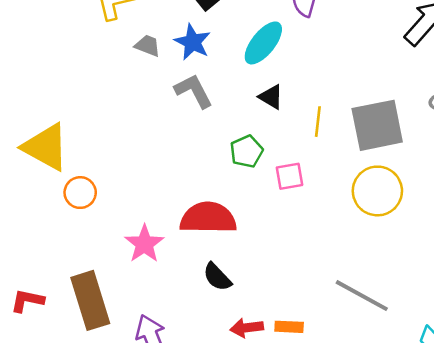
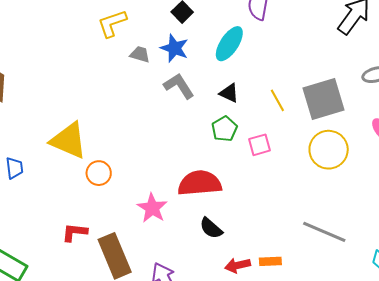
black triangle: (271, 97) -> (229, 93), moved
yellow line: (318, 122) -> (277, 100), turned -30
red L-shape: (27, 301) -> (75, 232), moved

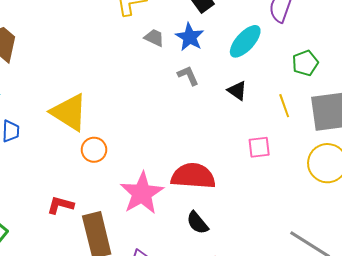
gray L-shape: (179, 86) -> (188, 76), size x0.7
green pentagon: (224, 129) -> (305, 63), moved
pink star: (152, 208) -> (142, 193), size x1.4

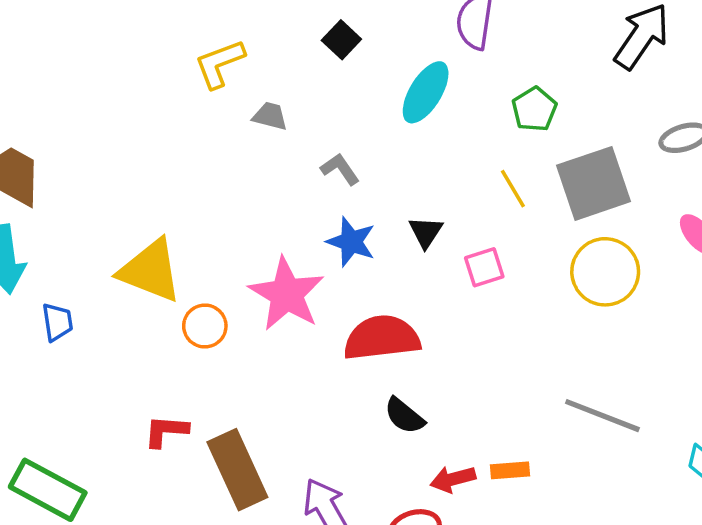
blue star: (190, 37) -> (351, 242), moved
black triangle: (237, 91) -> (426, 232), moved, turned 40
pink star: (142, 193) -> (287, 294), moved

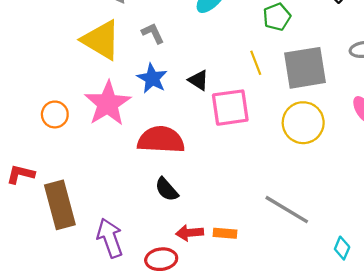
black triangle: (426, 232) -> (198, 80), turned -40
pink square: (484, 267) -> (230, 108), size x1.6
yellow triangle: (150, 271) -> (101, 40), moved

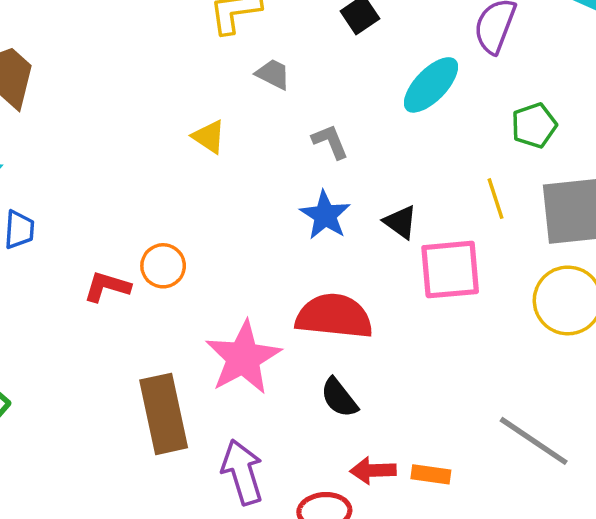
yellow triangle: (101, 40) -> (209, 137), moved, size x0.5
pink star: (108, 103) -> (243, 358), moved
red L-shape: (21, 174) -> (107, 287), moved

